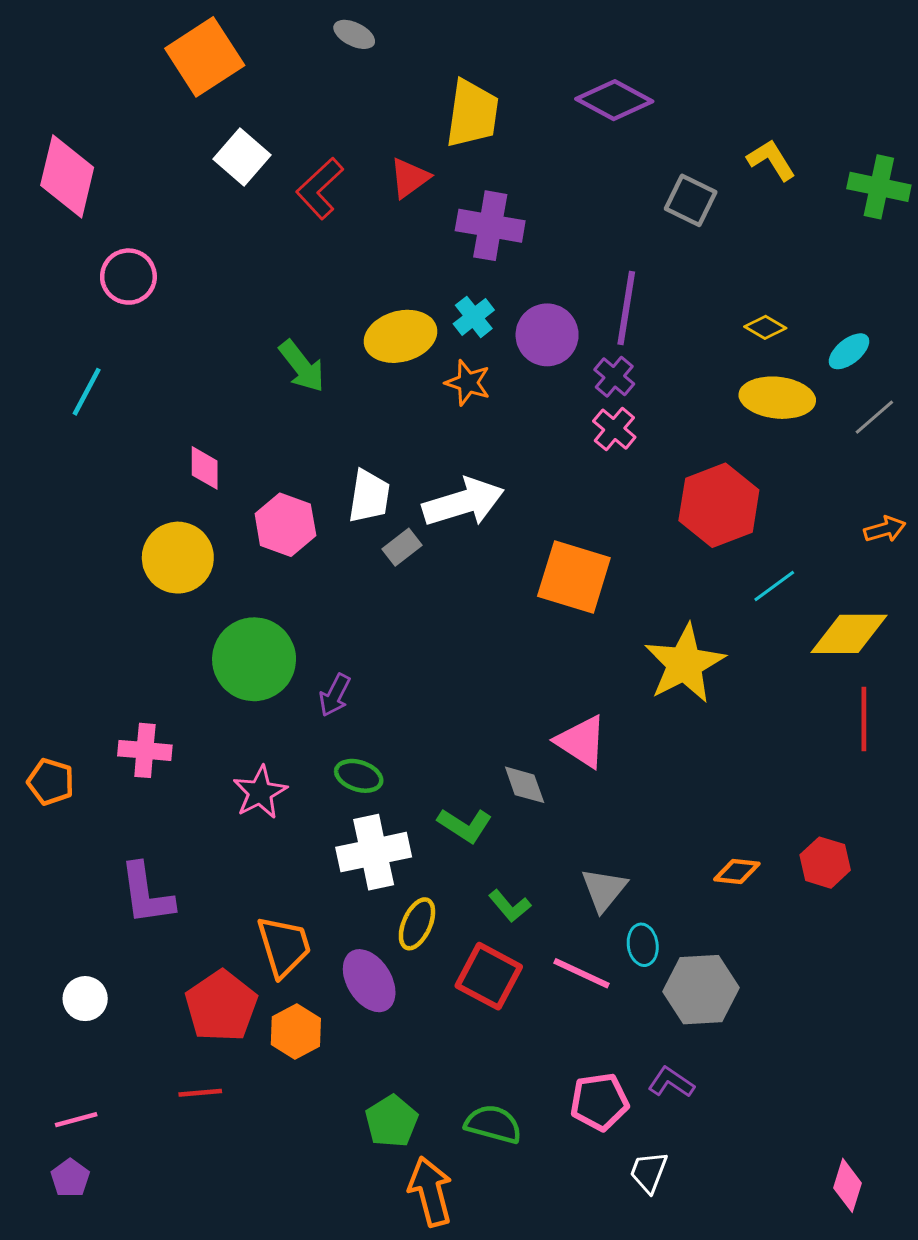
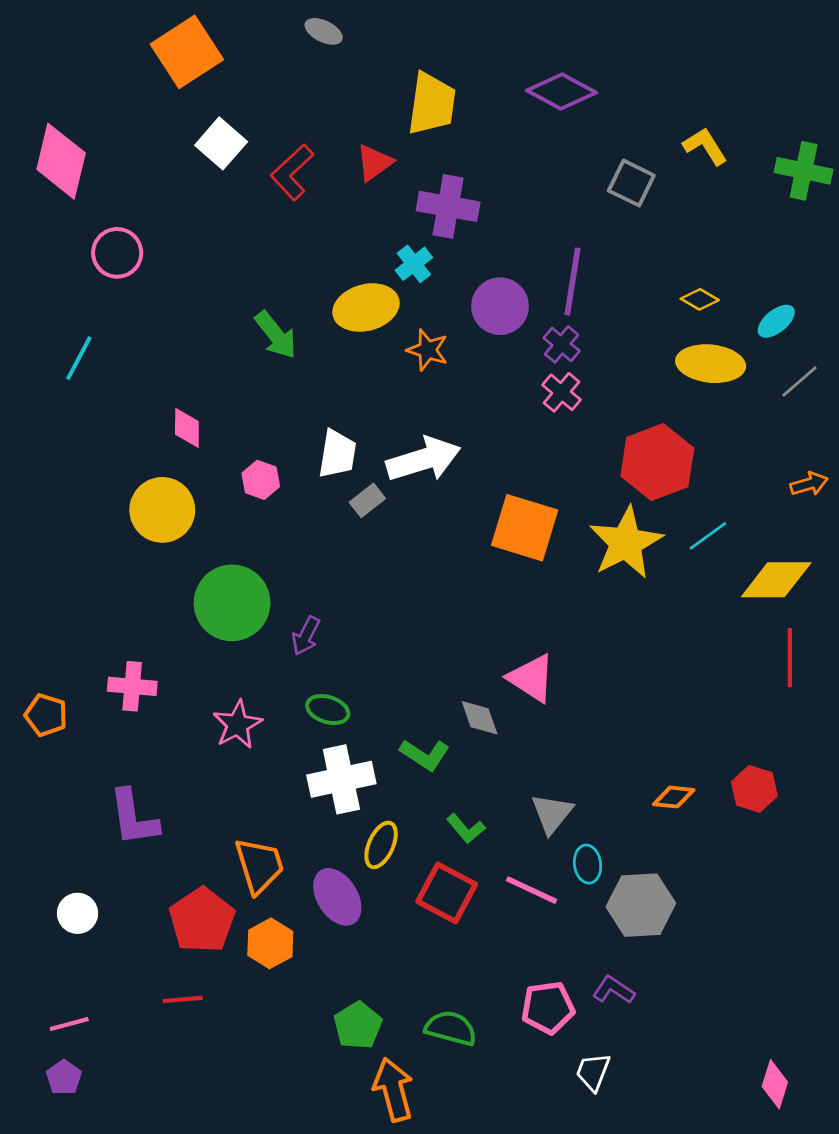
cyan cross: (474, 317) -> (414, 264), moved
pink hexagon: (285, 525) -> (261, 480), size x0.7
yellow star: (685, 664) -> (626, 543), moved

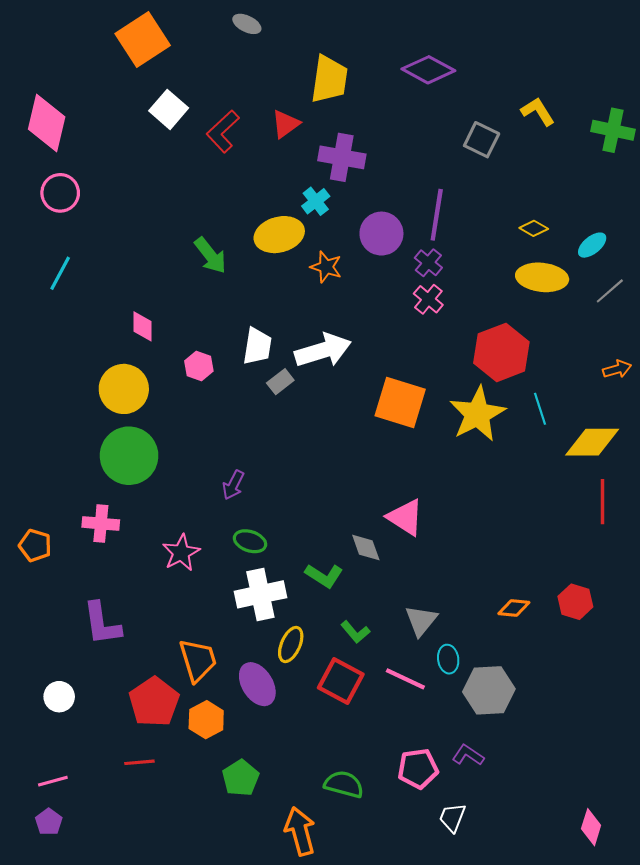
pink circle: (117, 253) -> (60, 193), moved
cyan line: (708, 536) -> (540, 409), turned -72
green circle: (232, 603) -> (129, 456), moved
green pentagon: (358, 1025) -> (241, 778), moved

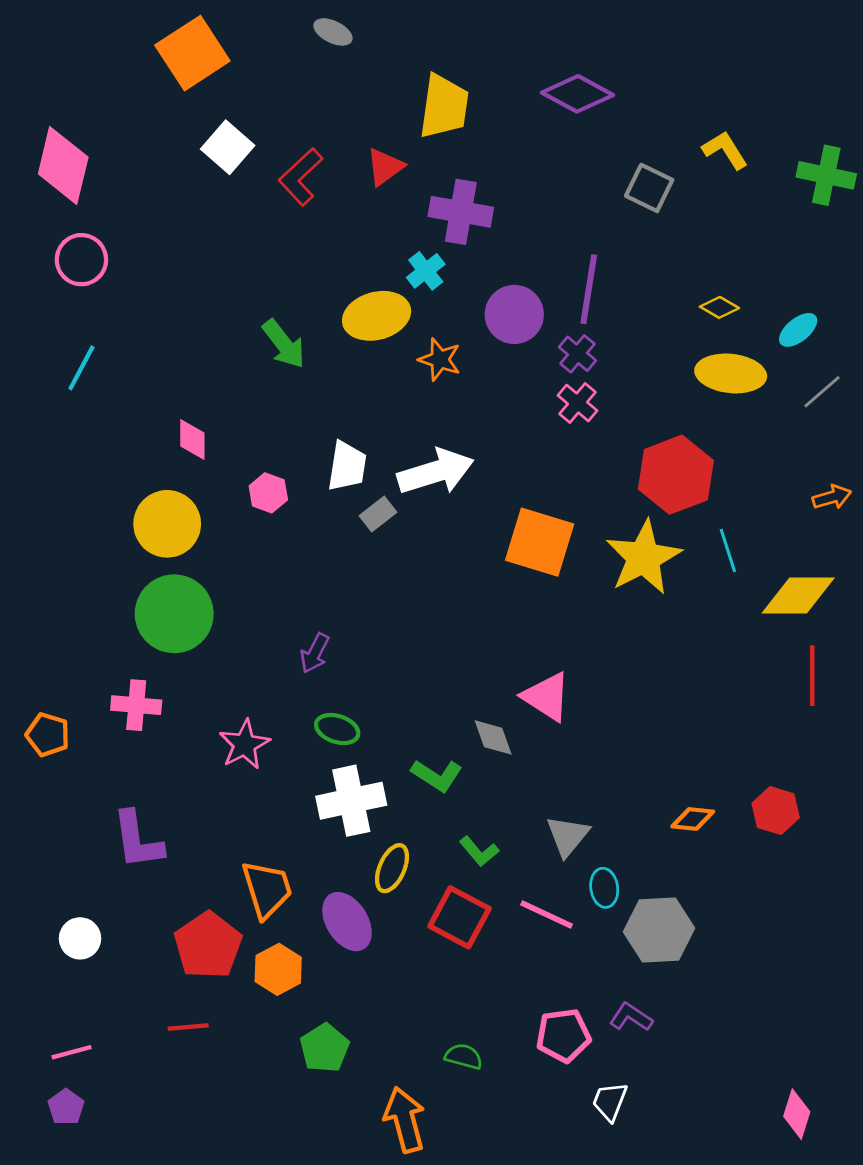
green semicircle: (344, 784) -> (464, 1056), size x0.7

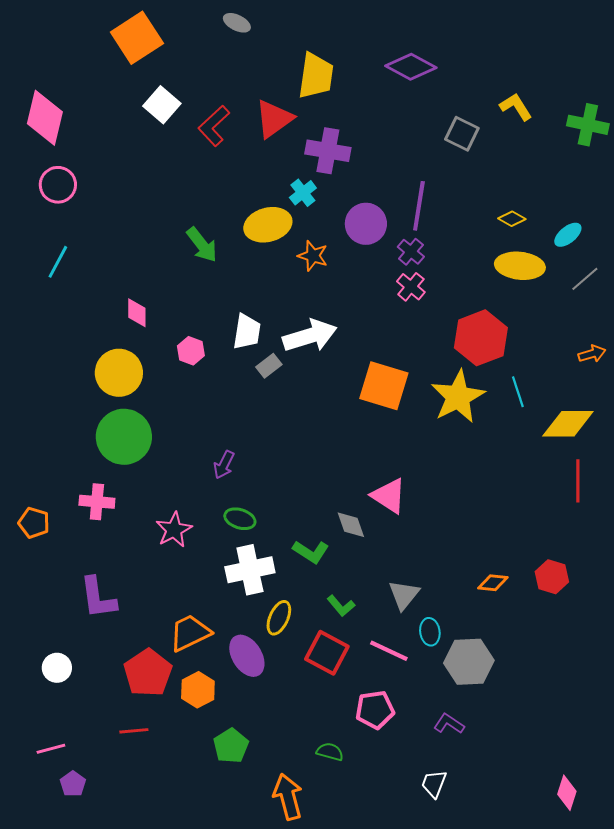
red triangle: (385, 167) -> (274, 119), size x1.4
orange trapezoid: (267, 889) -> (190, 633), turned -99
pink pentagon: (563, 1035) -> (375, 710), moved
purple pentagon: (66, 1107) -> (73, 784), moved

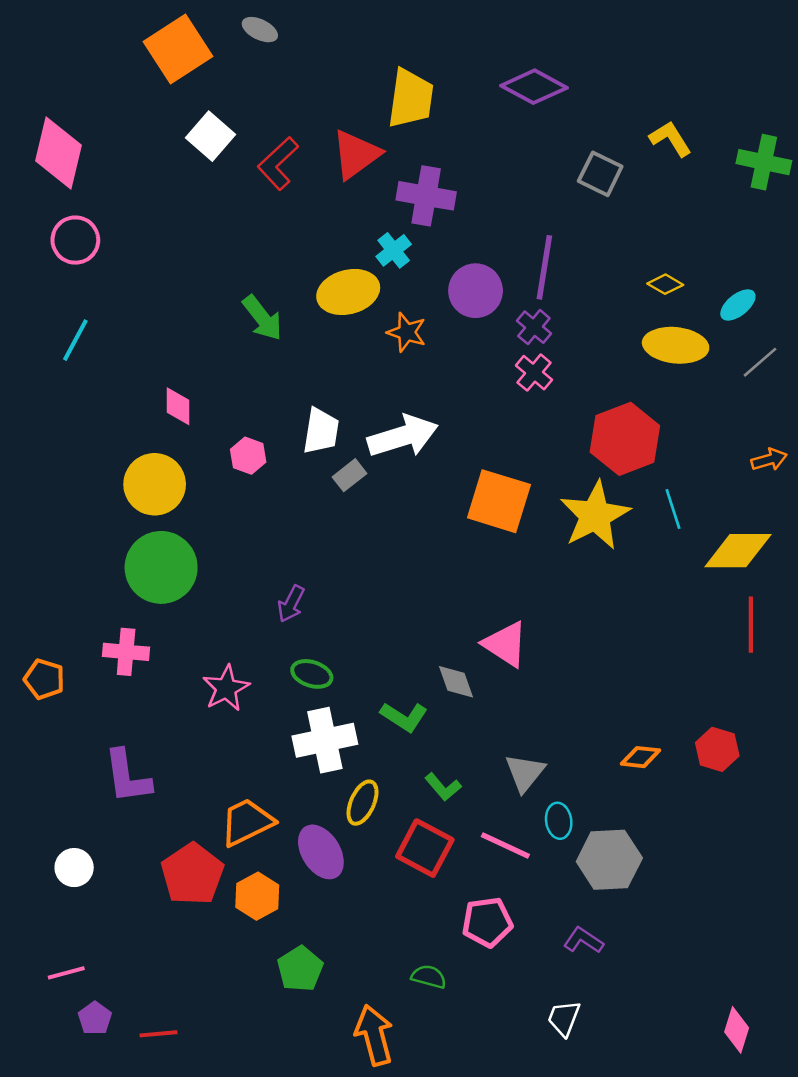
gray ellipse: (237, 23) -> (260, 30), moved
red line: (134, 731) -> (159, 1034), moved

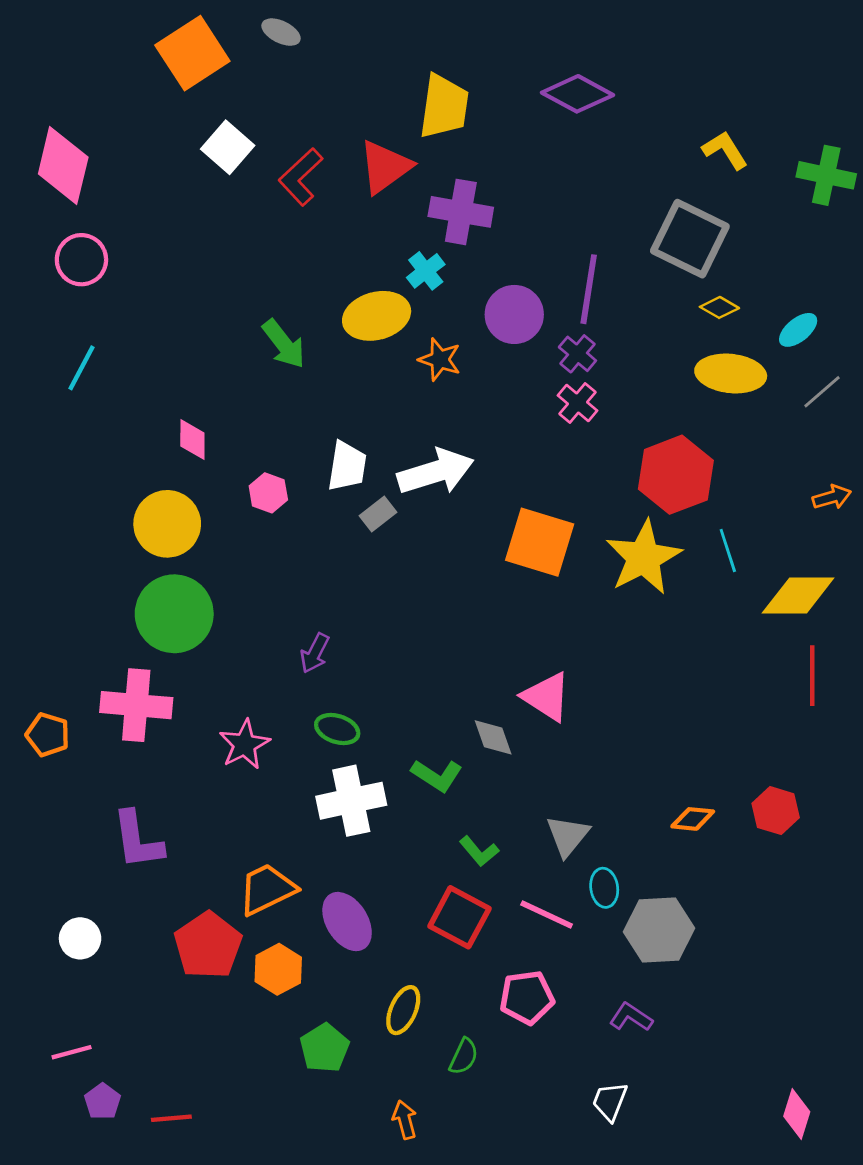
gray square: (600, 174) -> (690, 239), moved, size x1.6
pink cross: (126, 652) -> (136, 705), size x1.4
yellow ellipse: (362, 803) -> (403, 1010), moved
green semicircle: (429, 977) -> (464, 1056), turned 100
orange arrow: (374, 1035) -> (405, 1120), size x0.6

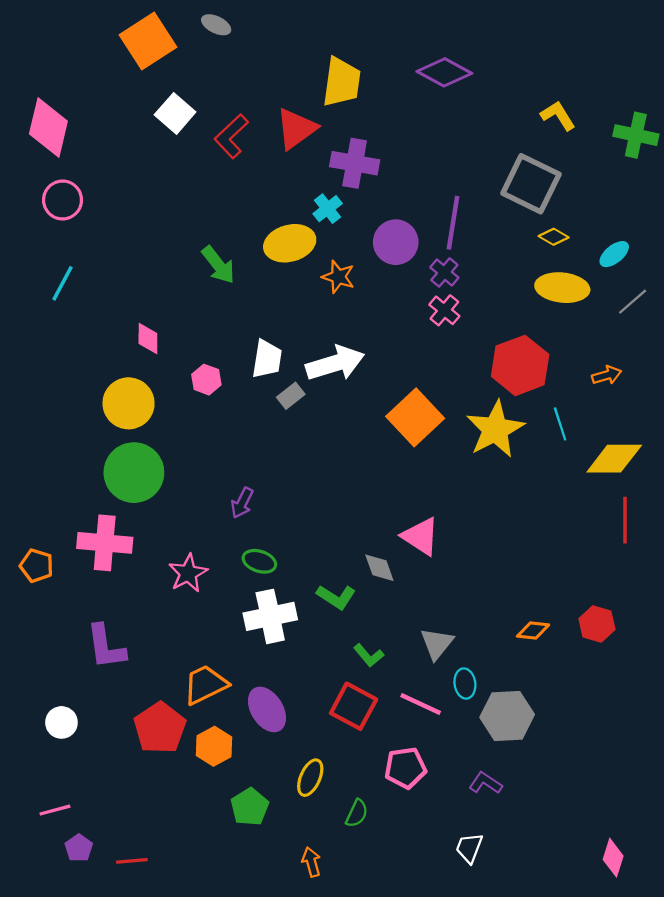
orange arrow: (832, 497) -> (607, 375), moved
orange square: (540, 542) -> (415, 417), turned 30

